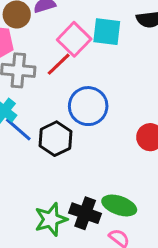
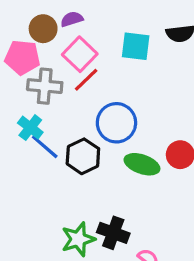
pink square: (74, 39) -> (80, 54), moved
green ellipse: (119, 205) -> (142, 164), moved

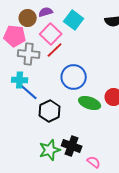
cyan square: (136, 46) -> (74, 20), moved, turned 30
cyan cross: (30, 128) -> (20, 80), turned -35
black hexagon: (83, 156) -> (50, 111), moved

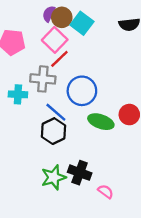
purple semicircle: (46, 12) -> (49, 14), turned -48
brown circle: (28, 18) -> (62, 17), moved
gray cross: (29, 54) -> (43, 79), moved
blue line: (29, 92) -> (56, 112), moved

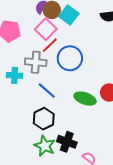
blue circle: (82, 91) -> (70, 58), moved
black hexagon: (53, 131) -> (44, 119), moved
green star: (53, 177) -> (45, 146), turned -30

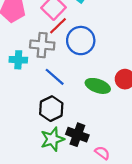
green star: (45, 146) -> (52, 139), turned 30

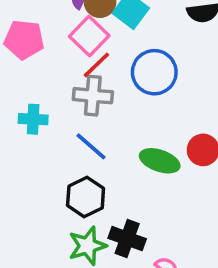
blue circle: (81, 41) -> (154, 72), moved
gray cross: (42, 45) -> (93, 96), moved

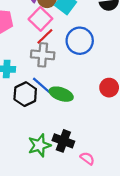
green ellipse: (160, 161) -> (61, 94), moved
black hexagon: (86, 197) -> (25, 94), moved

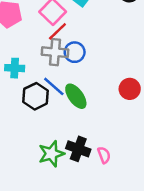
blue circle: (80, 41) -> (75, 52), moved, size x0.7
green ellipse: (61, 94) -> (76, 96), turned 35
pink semicircle: (87, 158) -> (104, 155), moved, turned 32

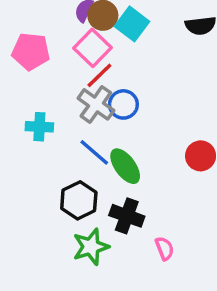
gray cross: (55, 52) -> (96, 104), turned 30
black hexagon: (35, 96) -> (79, 200), moved
black cross: (78, 149) -> (127, 216), moved

